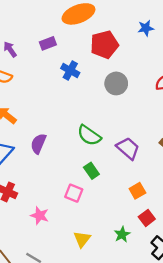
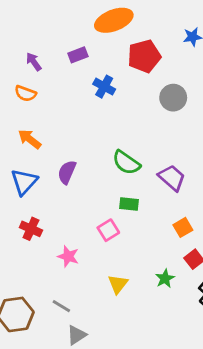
gray circle: (116, 83) -> (173, 98), moved
green rectangle: (91, 171) -> (129, 204), turned -49
pink square: (74, 193) -> (108, 230), turned 36

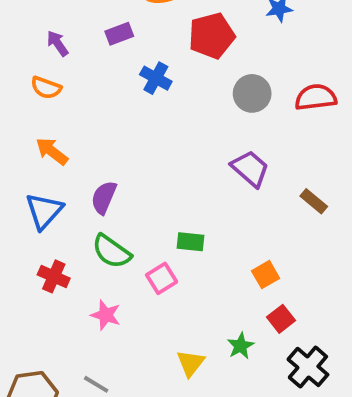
green semicircle: (126, 163) -> (111, 251), moved
purple trapezoid: (172, 178) -> (250, 169), moved
yellow triangle: (118, 284) -> (190, 363), moved

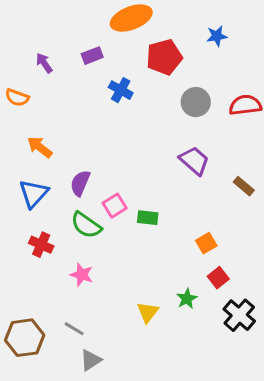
orange semicircle: (46, 88) -> (17, 98), moved
pink square: (162, 278) -> (115, 206), moved

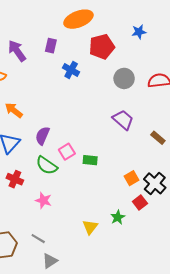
purple rectangle: (92, 56) -> (51, 46), turned -56
purple arrow: (44, 63) -> (17, 51), size x1.5
black cross: (239, 315) -> (155, 183), moved

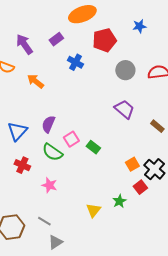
purple rectangle: (51, 46) -> (56, 39), turned 40
orange arrow: (14, 110) -> (35, 81), moved
green rectangle: (90, 160) -> (93, 147), turned 32

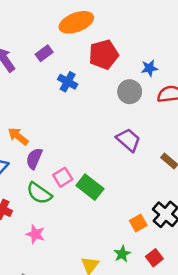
blue star: (139, 26) -> (149, 68), moved
orange arrow: (35, 81) -> (18, 136), moved
green rectangle: (93, 147) -> (90, 187), size x1.5
orange square: (132, 164) -> (138, 223), moved
red square: (140, 187) -> (154, 258), moved

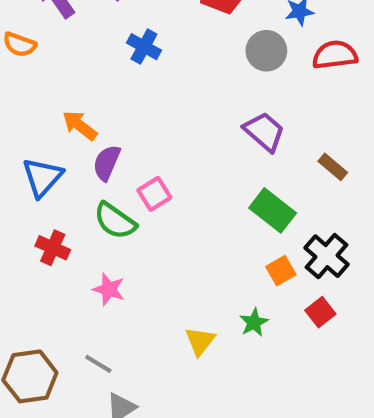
blue cross: (68, 82) -> (144, 47), moved
green rectangle: (90, 187) -> (273, 210), moved
red square: (154, 258) -> (320, 312), moved

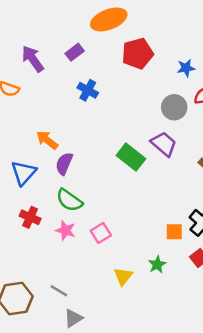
gray circle: (266, 51) -> (174, 107), moved
pink square: (154, 194) -> (101, 233), moved
green rectangle: (273, 210) -> (131, 157), moved
orange square: (281, 271) -> (174, 232), turned 30
pink star: (109, 289) -> (65, 230), moved

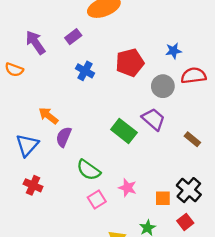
red pentagon: (138, 54) -> (130, 63), moved
green semicircle: (69, 200) -> (89, 170), moved
pink star: (65, 230) -> (127, 188), moved

